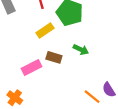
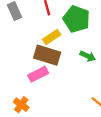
brown rectangle: (54, 57) -> (47, 55), moved, size x1.6

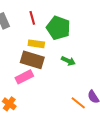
yellow rectangle: (52, 37) -> (36, 44), turned 42

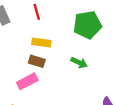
green pentagon: (58, 28) -> (87, 25), moved, turned -30
brown rectangle: (32, 60) -> (37, 61), size x0.6

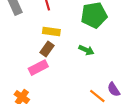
brown rectangle: (37, 61) -> (47, 49), turned -72

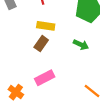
pink rectangle: (38, 68) -> (45, 78), moved

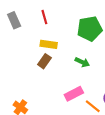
pink rectangle: (45, 78) -> (74, 94), moved

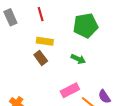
brown rectangle: (44, 61) -> (41, 58), turned -72

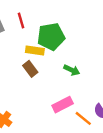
red line: (41, 14) -> (21, 21), moved
green pentagon: (86, 26) -> (51, 37), moved

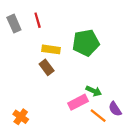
green pentagon: (51, 37) -> (86, 43), moved
green arrow: (72, 70) -> (94, 91), moved

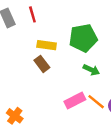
green arrow: (94, 91) -> (91, 70), moved
orange line: (98, 116) -> (96, 102), moved

